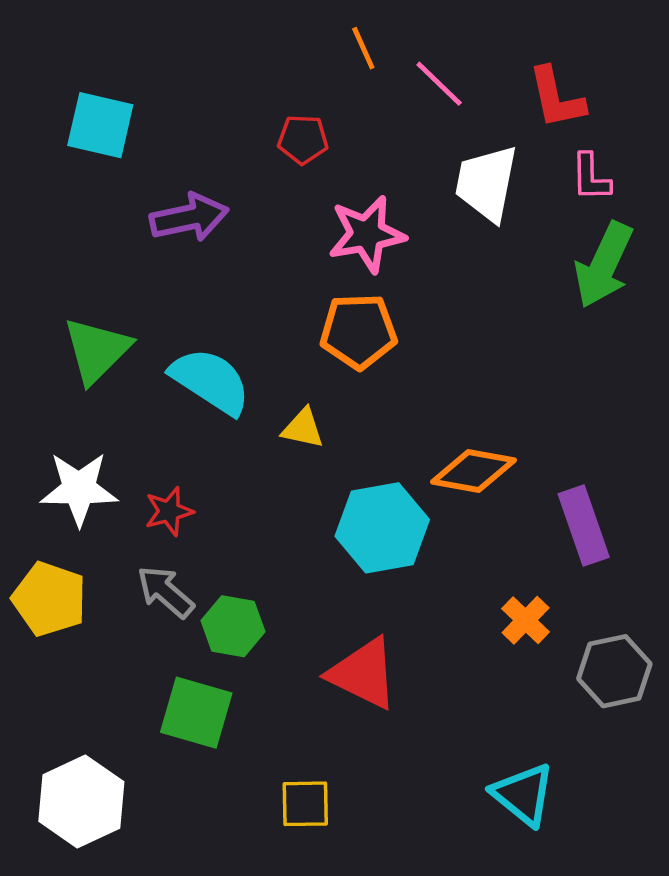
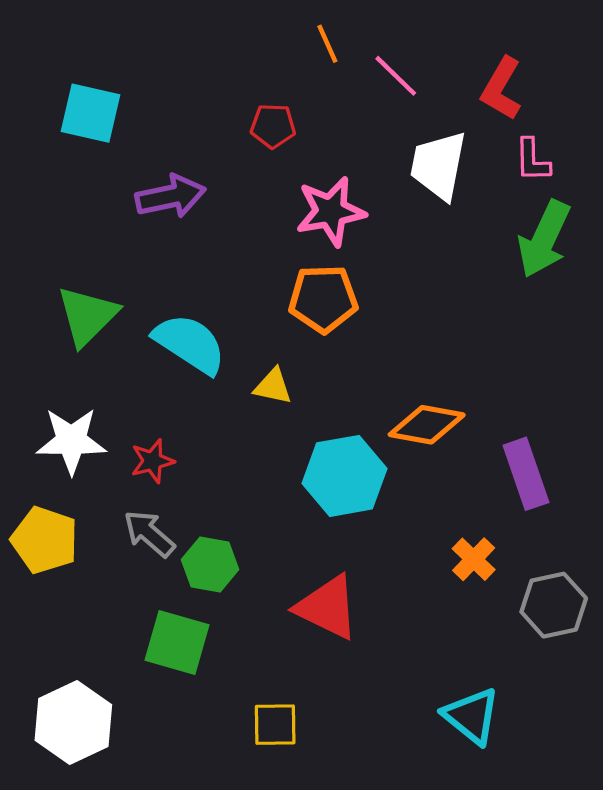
red L-shape: (556, 98) -> (501, 89), turned 42

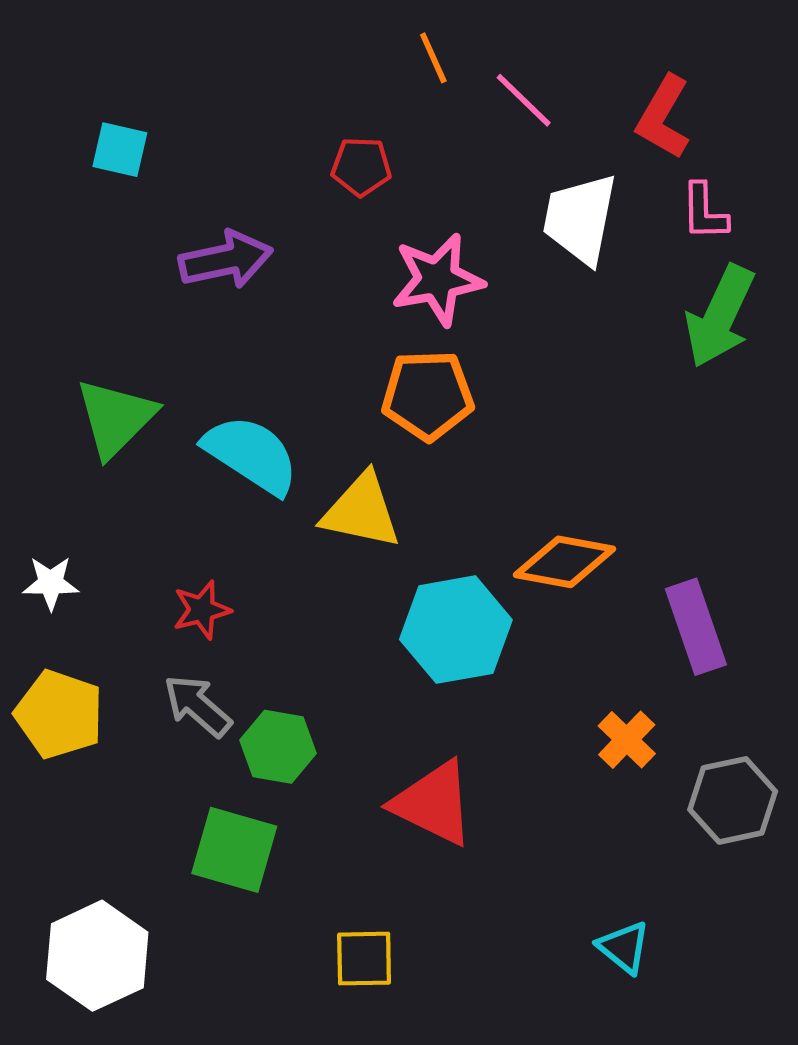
cyan square: (91, 113) -> (120, 150), size x0.7
yellow triangle: (273, 386) -> (361, 511), size x1.6
white star: (71, 441) -> (51, 583), moved, size x0.6
cyan triangle: (471, 716) -> (624, 947), size x0.7

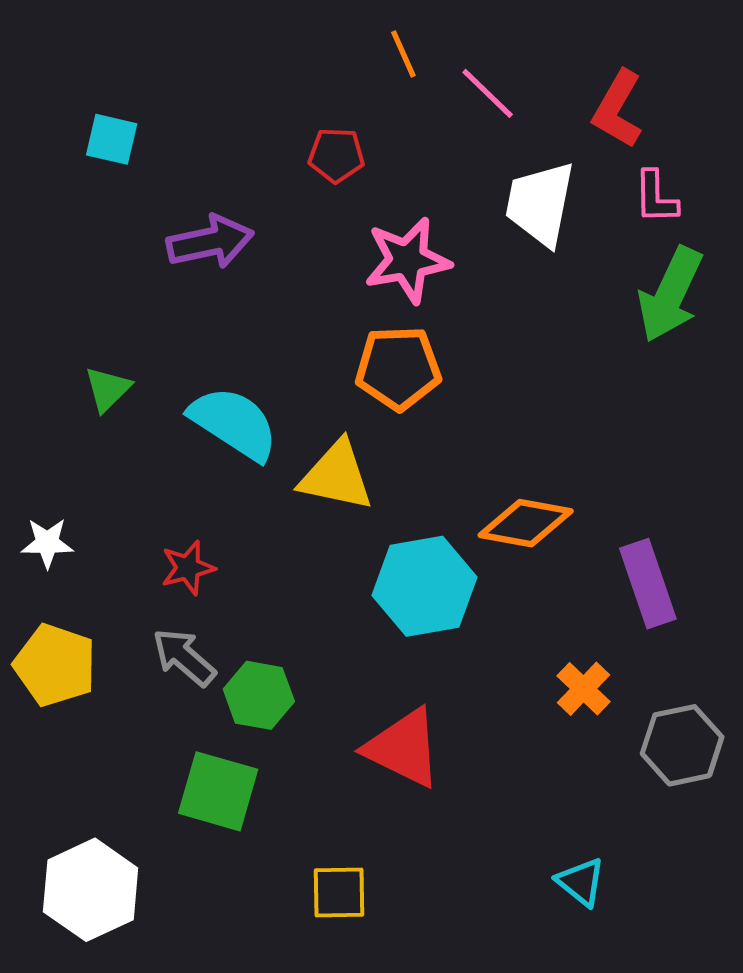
green triangle: (116, 418) -> (108, 389), size x0.6

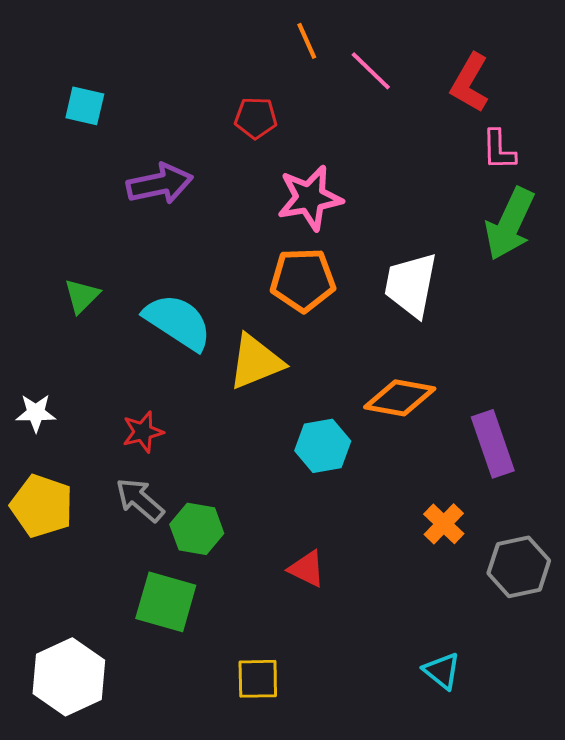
white trapezoid: (540, 204) -> (411, 285), moved
yellow triangle: (336, 476) -> (256, 362), turned -34
cyan hexagon: (424, 586) -> (323, 446), size x0.7
red triangle: (403, 748) -> (307, 569), size x0.6

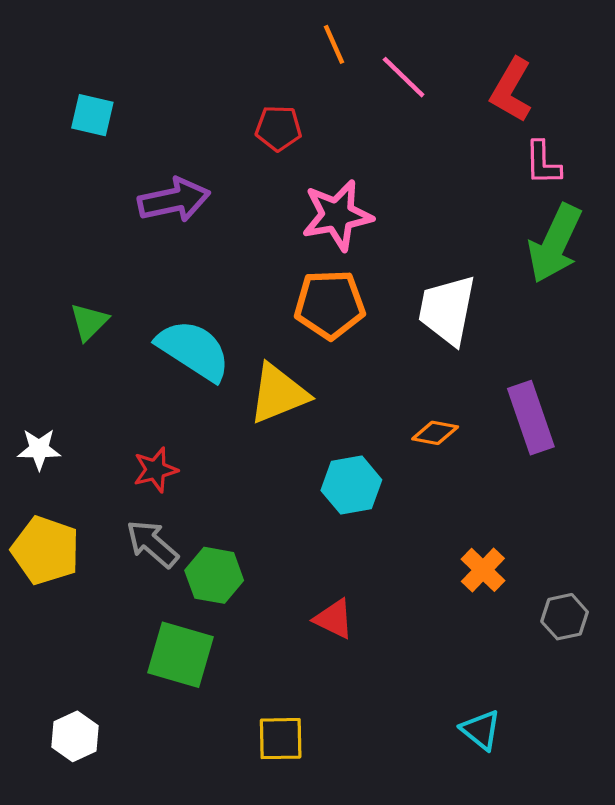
orange diamond: (400, 398) -> (435, 433), size x0.6
purple rectangle: (493, 444) -> (531, 418), moved
gray hexagon: (519, 567) -> (565, 617), size x0.7
white hexagon: (69, 677) -> (75, 736), size x0.6

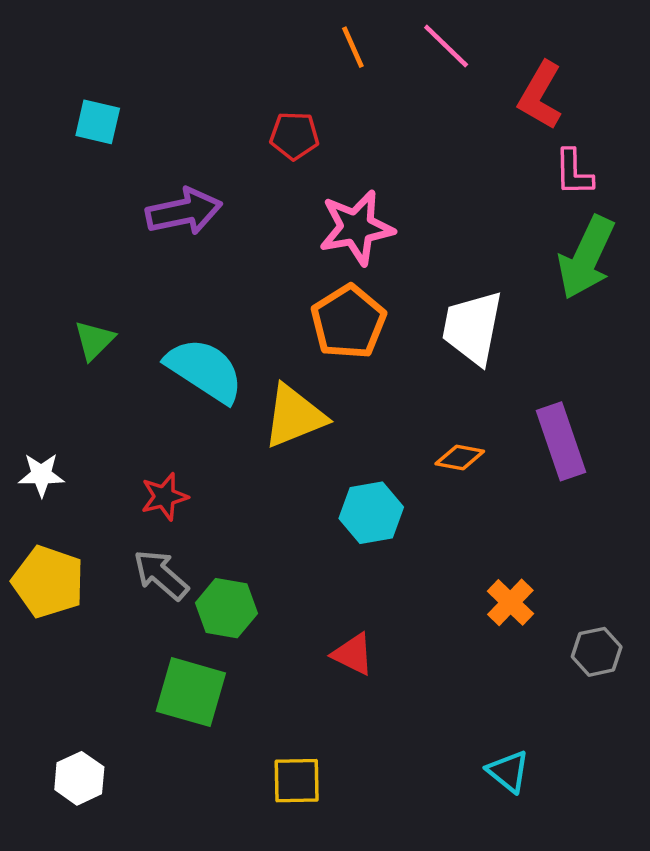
pink line: (404, 77) -> (446, 46), moved
orange pentagon: (330, 304) -> (348, 322), turned -30

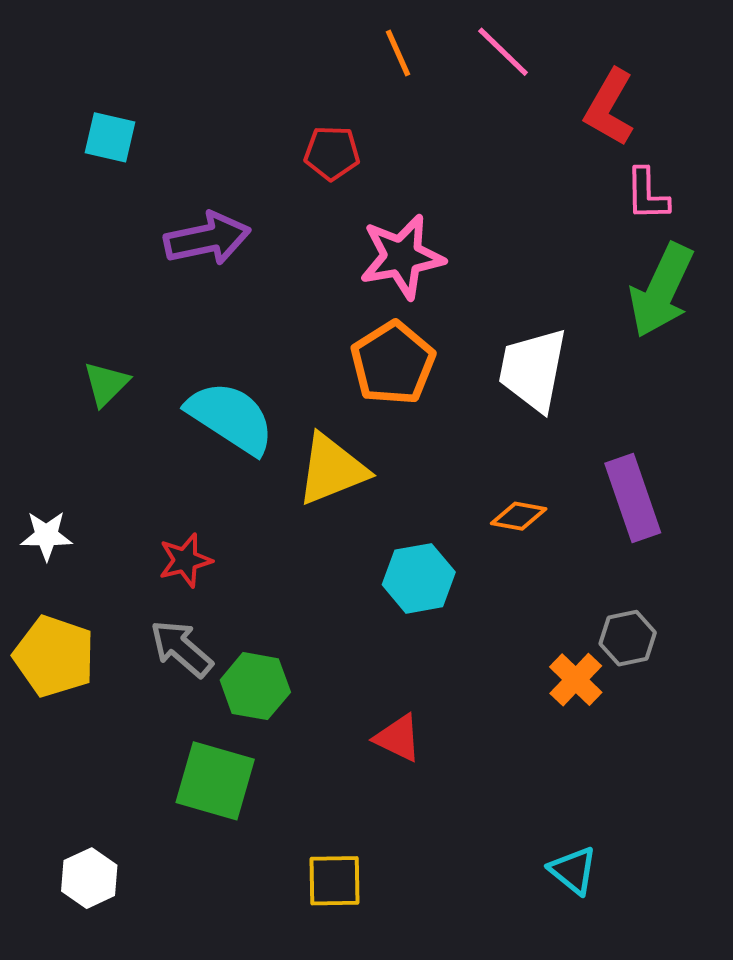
gray hexagon: (597, 652) -> (628, 638), moved

